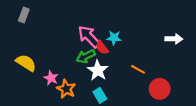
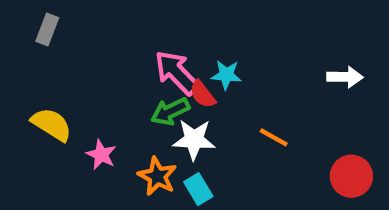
white star: (98, 70) -> (194, 140), turned -30
orange star: (66, 89) -> (157, 176), moved
red circle: (160, 89) -> (351, 176), moved

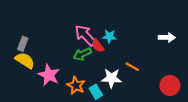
gray rectangle: (47, 30) -> (23, 44), moved
white star: (194, 140) -> (111, 78), moved
pink star: (101, 155) -> (49, 75), size x1.5

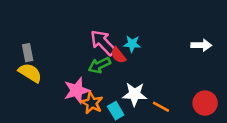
gray rectangle: (23, 44) -> (28, 53), turned -32
orange line: (132, 67) -> (161, 107), moved
pink star: (49, 75) -> (77, 90), moved, turned 30

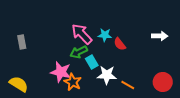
red semicircle: (118, 55) -> (120, 44), moved
yellow semicircle: (30, 73) -> (19, 84), moved
pink star: (77, 90) -> (61, 72), turned 30
cyan rectangle: (116, 111) -> (92, 62), moved

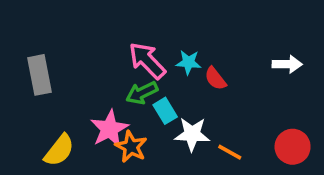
gray rectangle: (22, 42) -> (39, 75), size x1.5
pink star: (61, 72) -> (109, 129), turned 30
yellow semicircle: (19, 84) -> (59, 150), moved, turned 96

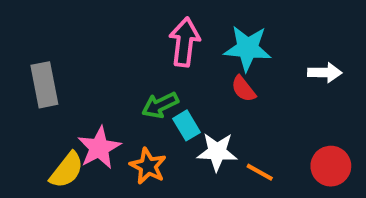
pink arrow: (147, 61) -> (185, 42), moved, turned 51
cyan star: (188, 62) -> (248, 48), moved, size x1.6
pink star: (109, 129) -> (99, 148), moved

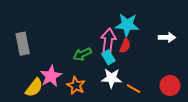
pink arrow: (185, 42) -> (108, 41), moved
red semicircle: (243, 89) -> (125, 46), turned -120
cyan rectangle: (187, 125) -> (108, 57), moved

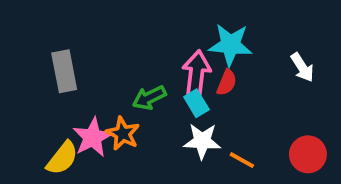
white arrow: (167, 37) -> (302, 67), turned 56
gray rectangle: (23, 44) -> (64, 71), moved
orange star: (76, 85) -> (123, 134), moved

